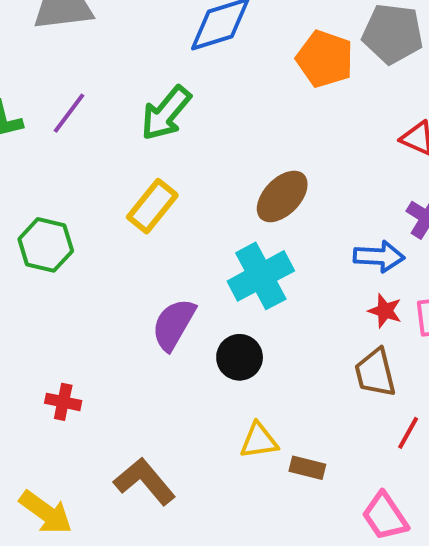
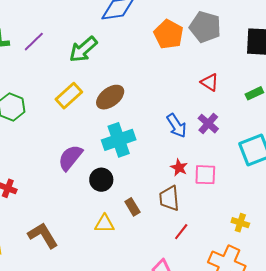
brown ellipse: (282, 196) -> (110, 97), moved
blue arrow: (379, 257) -> (177, 126), moved, turned 45
brown rectangle: (307, 468) -> (132, 207), moved, turned 36

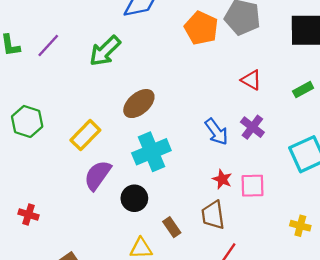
yellow rectangle: (69, 96) -> (85, 135), moved
yellow cross: (240, 223) -> (300, 226), moved

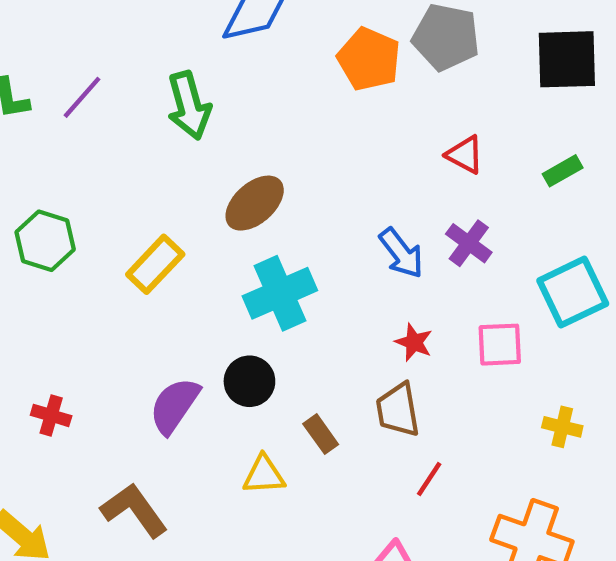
green arrow: (105, 51) -> (189, 106), turned -60
purple semicircle: (98, 175) -> (174, 406), moved
pink square: (253, 186) -> (500, 345), moved

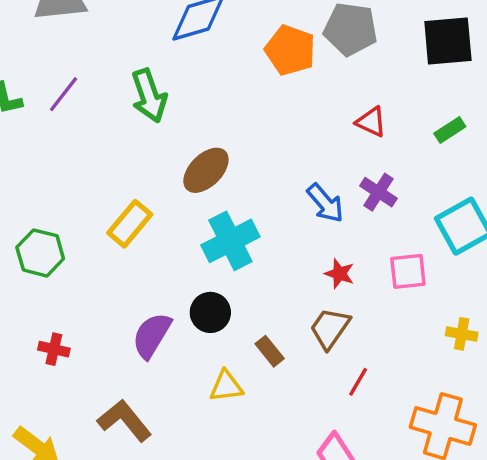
green hexagon: (45, 241) -> (40, 253), moved
brown trapezoid: (398, 410) -> (330, 328), turned 48

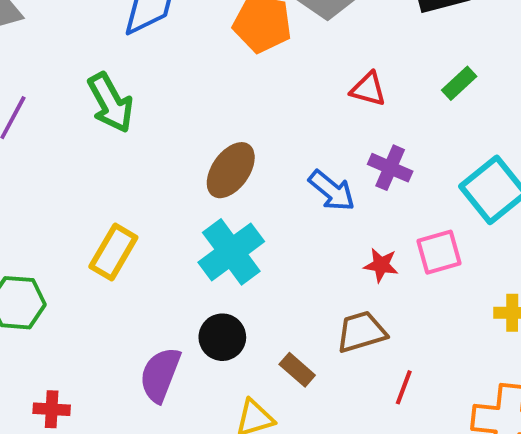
brown ellipse: (206, 170) -> (231, 170), moved
red star: (339, 274) -> (381, 265), moved
brown trapezoid: (330, 328) -> (361, 332), turned 48

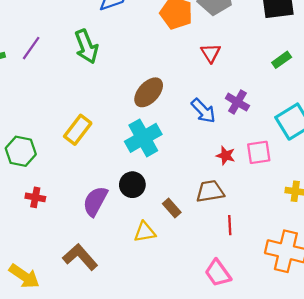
red triangle: (368, 89) -> (211, 53), moved, turned 35
red line: (404, 387) -> (230, 225), turned -30
red cross: (52, 409) -> (35, 197), moved

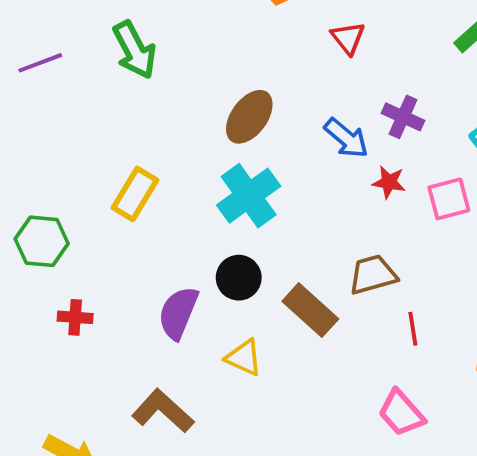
purple line: (31, 48) -> (40, 63), turned 40
red star: (226, 156) -> (389, 182), moved
brown rectangle: (172, 208) -> (310, 310), size x1.6
yellow triangle: (145, 232) -> (244, 358), moved, turned 40

